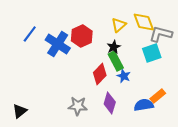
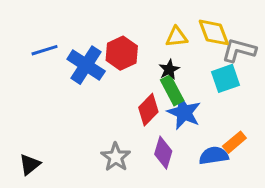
yellow triangle: (119, 25) -> (177, 37), turned 35
blue line: (30, 34) -> (45, 50), turned 36
blue star: (124, 76) -> (184, 113), size x1.6
gray star: (78, 106) -> (116, 157), turned 30

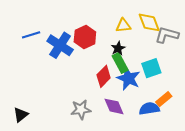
cyan square: (226, 78) -> (151, 68), moved
purple diamond: (163, 153) -> (114, 106), turned -40
gray star: (116, 157) -> (81, 110), turned 30

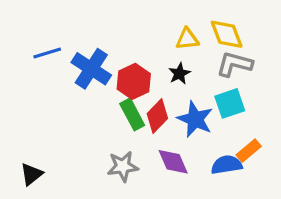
gray L-shape: (167, 35) -> (234, 64), moved
red hexagon: (85, 37) -> (134, 81), moved
green rectangle: (120, 63) -> (132, 114), moved

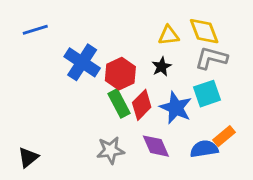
blue line: (47, 53) -> (35, 30), moved

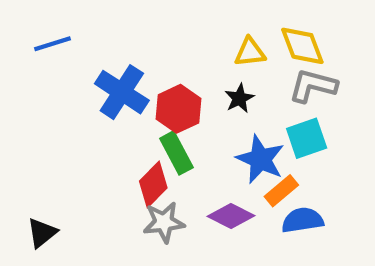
red diamond: (142, 105) -> (153, 184), moved
orange rectangle: (224, 136) -> (281, 191), moved
purple diamond: (156, 146) -> (231, 216), turned -40

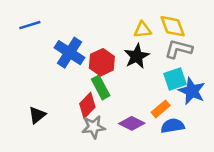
black star: (239, 98) -> (137, 56), size x1.5
blue star: (260, 159) -> (192, 91), moved
black triangle: (42, 233) -> (37, 115), moved

